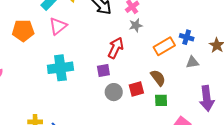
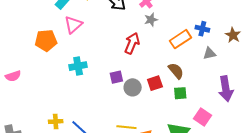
orange pentagon: (23, 31) -> (46, 40), moved
cyan cross: (60, 68) -> (78, 66), size x0.7
purple square: (103, 71) -> (116, 77), moved

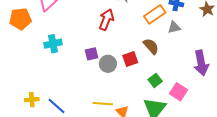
gray triangle: (209, 53) -> (174, 27), moved
green square: (180, 93) -> (155, 80), moved, turned -32

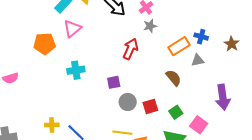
red square: (130, 59) -> (150, 106), moved
gray circle: (108, 64) -> (128, 102), moved

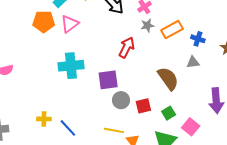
orange pentagon: (44, 44) -> (44, 22), moved
orange rectangle: (179, 46) -> (172, 30), moved
cyan cross: (76, 70) -> (71, 66), size x1.4
brown semicircle: (174, 78) -> (168, 79), size x1.4
purple square: (114, 82) -> (108, 80), size x1.5

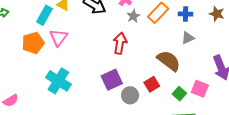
cyan cross: (71, 66) -> (58, 81), moved, turned -35
red square: (143, 106) -> (152, 84), moved
pink square: (191, 127) -> (200, 89), moved

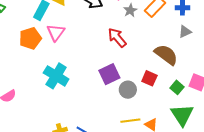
red arrow: (120, 43) -> (117, 38), turned -50
red square: (152, 84) -> (149, 78), turned -35

